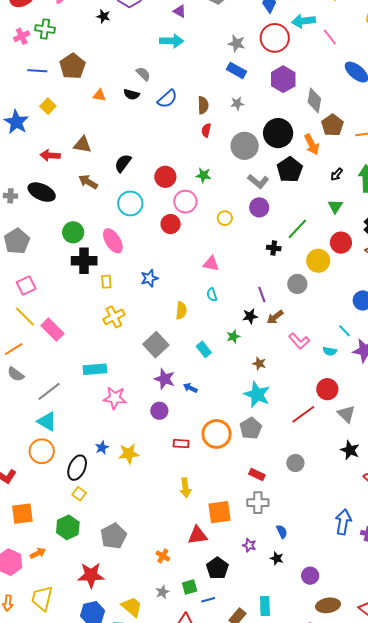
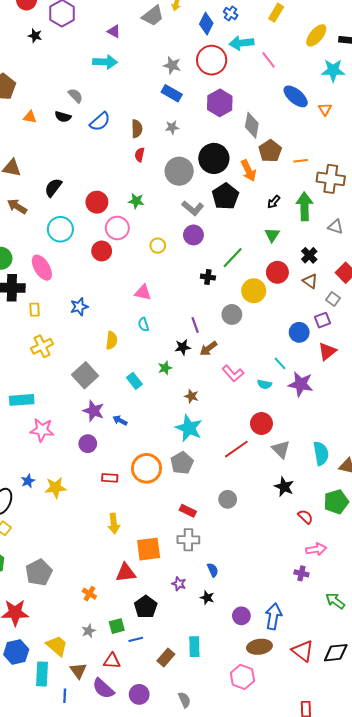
blue arrow: (343, 522) -> (273, 616), moved

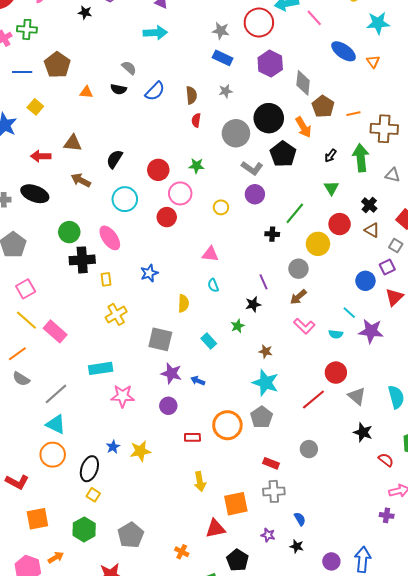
brown arrow: (208, 348) -> (298, 297), moved
gray square: (85, 375) -> (160, 339), turned -30

